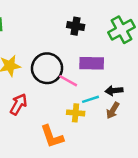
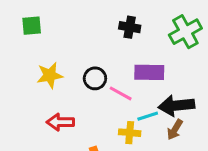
black circle: (47, 68) -> (95, 78), size x0.6
black arrow: (114, 91) -> (176, 106), size x1.6
red arrow: (18, 104) -> (60, 122), turned -120

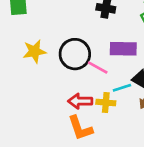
black circle: (95, 78) -> (75, 54), size x1.5
red arrow: (60, 122) -> (80, 101), moved

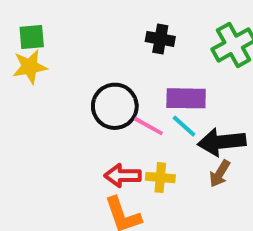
yellow star: (34, 51) -> (30, 67), moved
cyan line: (122, 88) -> (184, 126), moved, turned 60

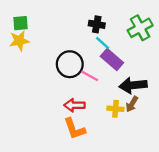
purple rectangle: (186, 98) -> (112, 60), turned 40
cyan line: (184, 126) -> (103, 43), moved
yellow cross: (160, 178) -> (115, 109), moved

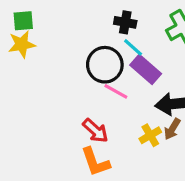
black circle: (70, 64) -> (105, 65), moved
red arrow: (74, 105) -> (95, 131), turned -138
yellow cross: (115, 109) -> (150, 135), turned -35

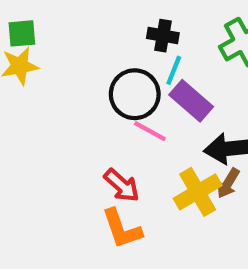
cyan line: (133, 47) -> (174, 70), turned 70
yellow cross: (150, 135) -> (198, 192), size x1.5

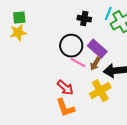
cyan line: (174, 70) -> (108, 14), moved
brown arrow: (228, 183) -> (95, 64), moved

